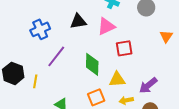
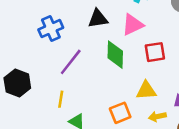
green diamond: (92, 64) -> (115, 55), moved
yellow line: (35, 81) -> (61, 99), moved

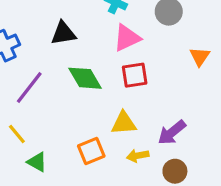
pink triangle: (133, 25) -> (127, 38), moved
green diamond: (115, 55) -> (85, 78), turned -32
yellow line: (61, 99) -> (17, 134), turned -49

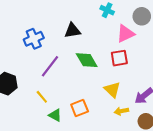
pink triangle: (127, 38) -> (125, 34), moved
yellow triangle: (124, 123) -> (112, 90), turned 48
orange square: (91, 151) -> (80, 108), moved

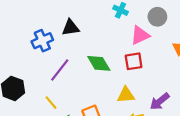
black triangle: (72, 31) -> (71, 28), moved
yellow triangle: (112, 90) -> (126, 95), turned -48

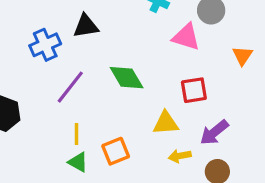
pink triangle: (140, 35) -> (186, 37), turned 42
red square: (134, 61) -> (194, 90), moved
yellow line: (51, 103) -> (76, 134), moved, turned 40

